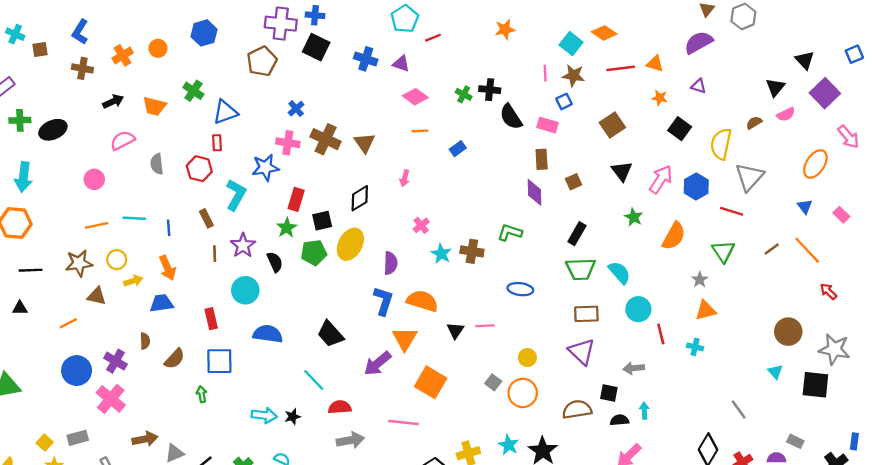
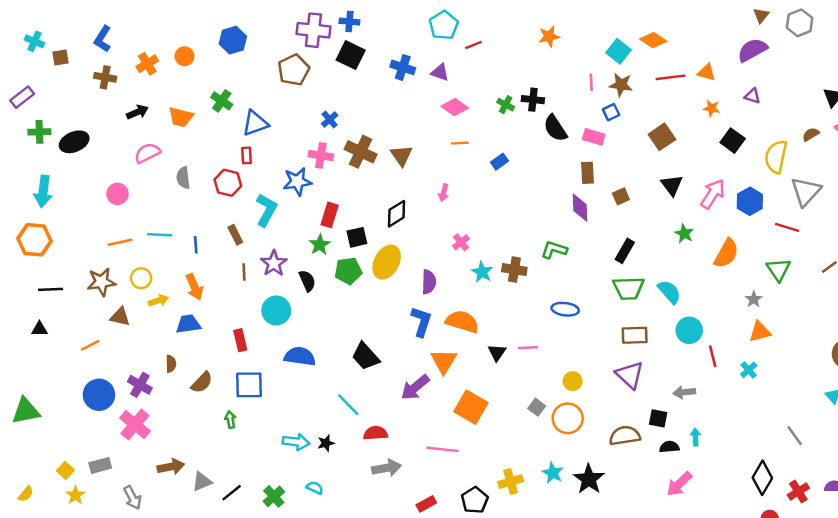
cyan cross: (695, 347) -> (749, 370), turned 35

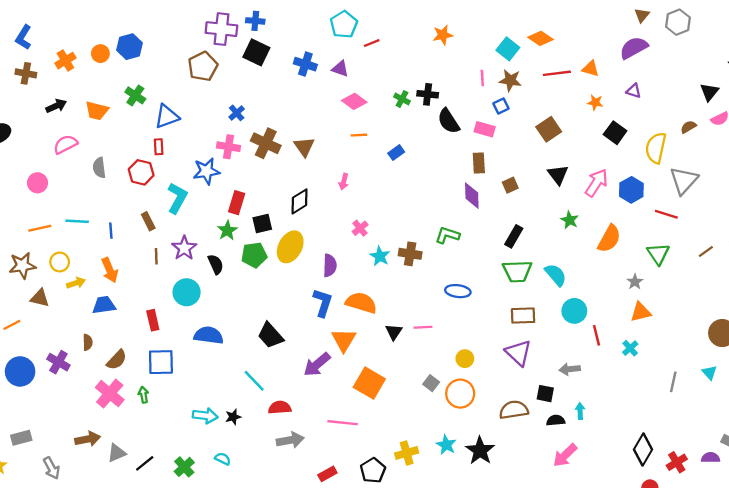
blue hexagon: (233, 40) -> (130, 47), moved
pink cross: (135, 425) -> (110, 394), moved
gray line: (795, 436) -> (673, 382), moved, turned 48

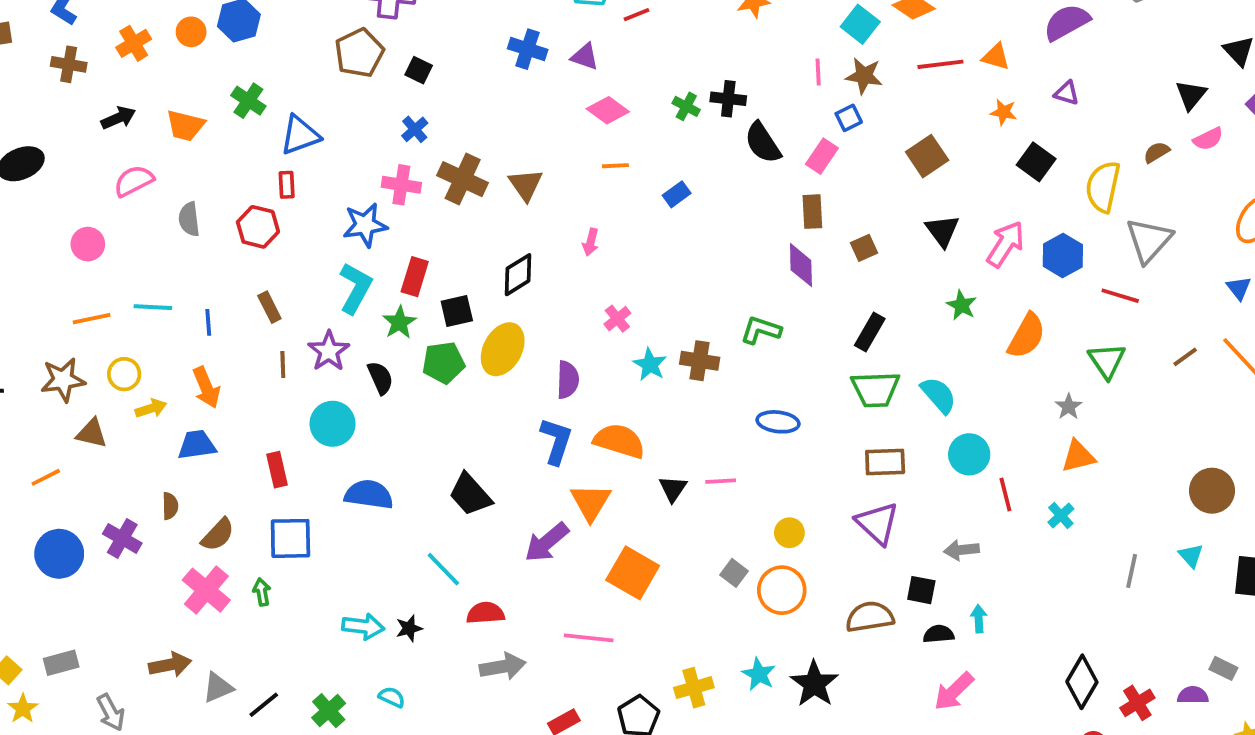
black square: (256, 52) -> (419, 70), moved, size x0.6
pink rectangle: (485, 129) -> (822, 156), turned -72
cyan L-shape: (177, 198) -> (355, 288), moved

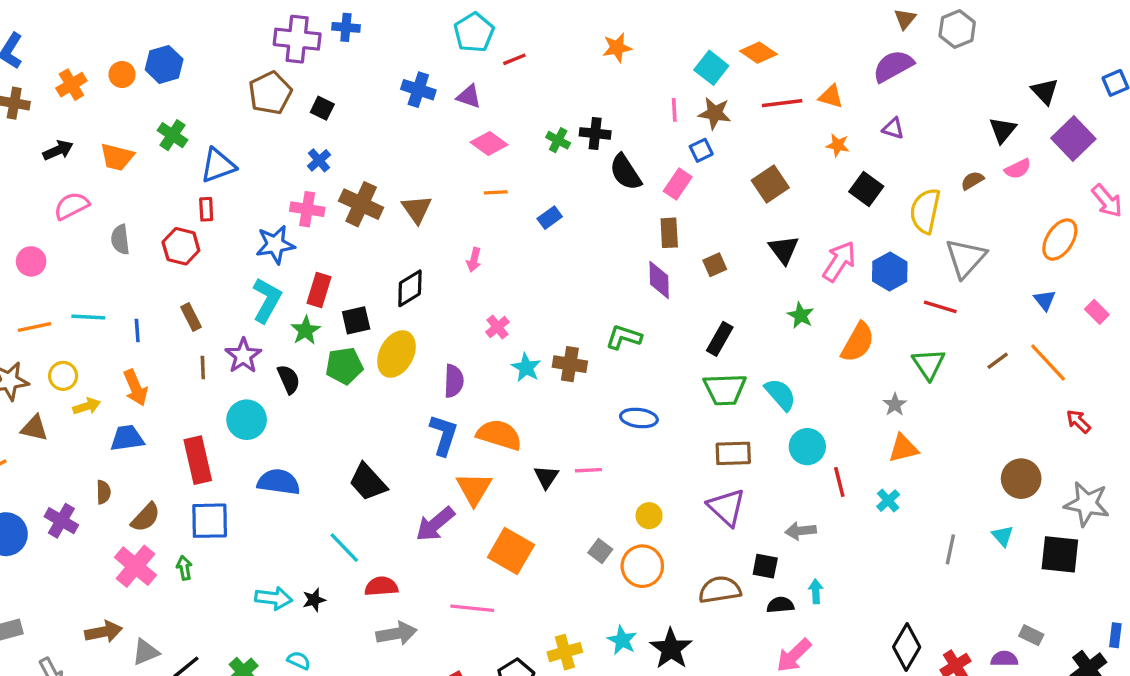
red rectangle: (277, 470) -> (198, 460), size x1.5

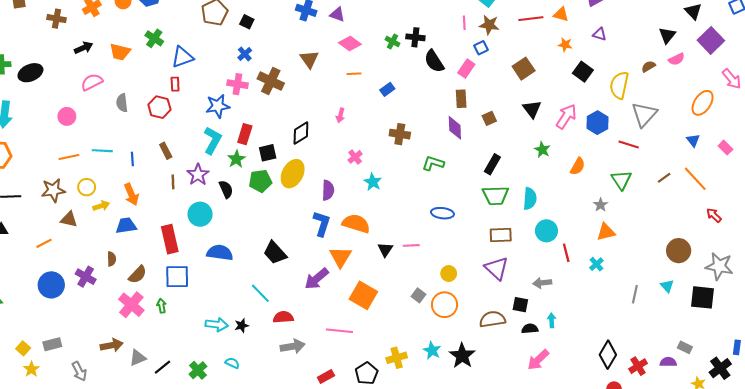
brown triangle: (417, 209) -> (309, 59), moved
orange semicircle: (858, 342) -> (578, 166), size x0.7
brown cross: (570, 364) -> (400, 134), moved
cyan semicircle: (780, 394) -> (530, 199), turned 45

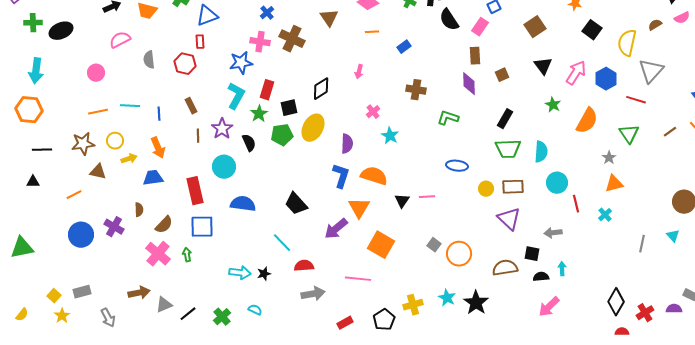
orange semicircle: (578, 166) -> (587, 121), size x1.5
yellow circle: (449, 273) -> (486, 189), moved

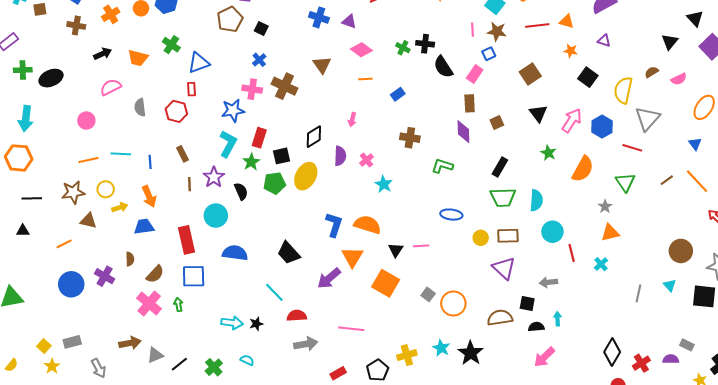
pink semicircle: (682, 18) -> (679, 79), moved
purple semicircle: (347, 144) -> (340, 156), moved
orange square: (381, 245) -> (386, 283), moved

